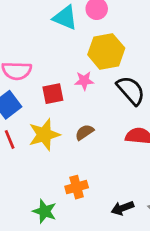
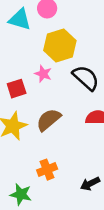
pink star: (84, 81) -> (43, 74), turned 30
brown semicircle: (84, 132) -> (49, 120), size x1.5

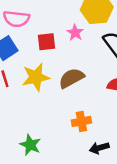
orange cross: (47, 170) -> (81, 121), moved

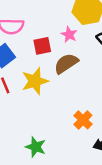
brown semicircle: (71, 78) -> (66, 64), moved
orange cross: (81, 121) -> (83, 120), turned -30

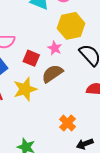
red square: (42, 46) -> (31, 58), turned 35

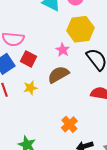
red square: (31, 58) -> (28, 59), moved
yellow star: (25, 89) -> (30, 88), size x0.6

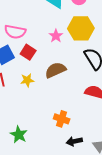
pink star: (63, 50) -> (56, 36), moved
orange cross: (69, 124) -> (62, 119), turned -35

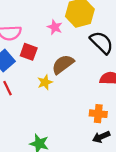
yellow star: (27, 80) -> (45, 82), moved
orange cross: (62, 119) -> (98, 114), moved

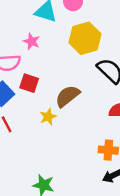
pink star: (55, 27) -> (32, 41), moved

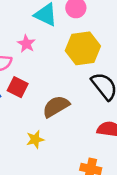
yellow star: (48, 117) -> (35, 139), moved

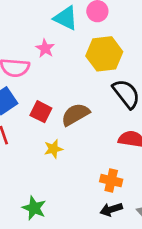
red square: (18, 87) -> (41, 112), moved

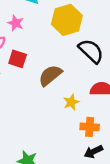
red square: (41, 112) -> (18, 59), moved
yellow star: (53, 149) -> (71, 102), moved

